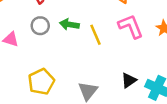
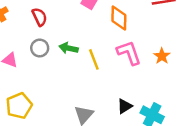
yellow pentagon: (41, 82) -> (19, 106), moved

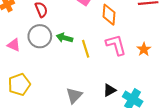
gray circle: (40, 48) -> (40, 36), size x1.5

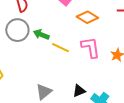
orange diamond: (109, 15) -> (87, 17), turned -70
yellow line: (86, 49) -> (61, 48), turned -54

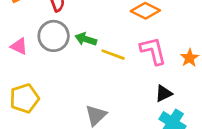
black triangle: (79, 91) -> (164, 93), moved

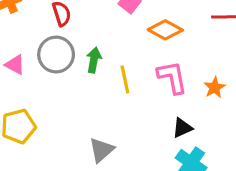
green arrow: (86, 39) -> (94, 60), turned 80
yellow line: (113, 55) -> (125, 80), turned 55

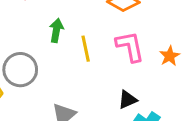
gray circle: (56, 55) -> (20, 70), moved
black triangle: (182, 128) -> (128, 100), moved

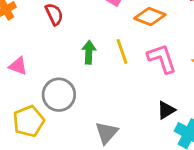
yellow line: (86, 49) -> (122, 51), moved

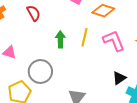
yellow line: (122, 51) -> (84, 37), turned 36

